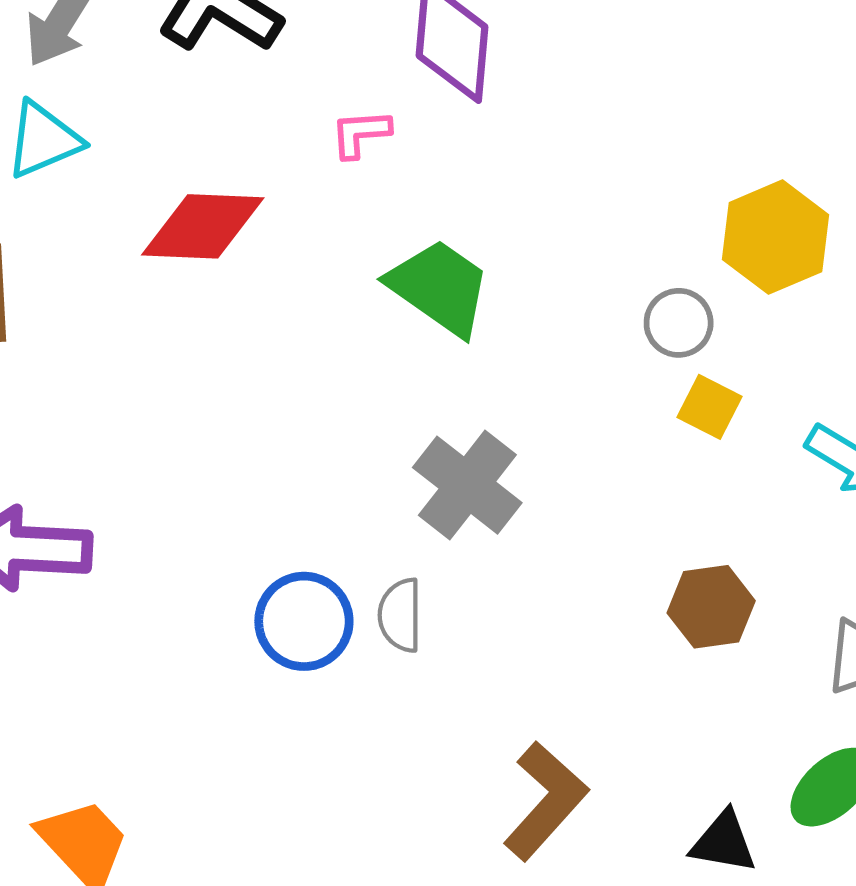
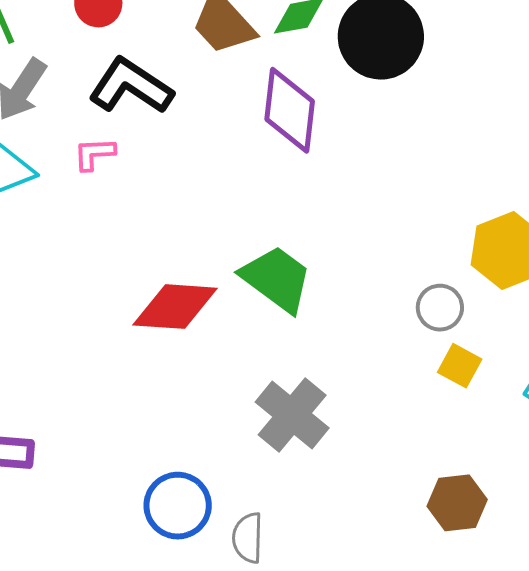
pink L-shape: (360, 133) -> (94, 154), moved
red diamond: (203, 226) -> (175, 307), moved
gray semicircle: (400, 615) -> (248, 538), moved

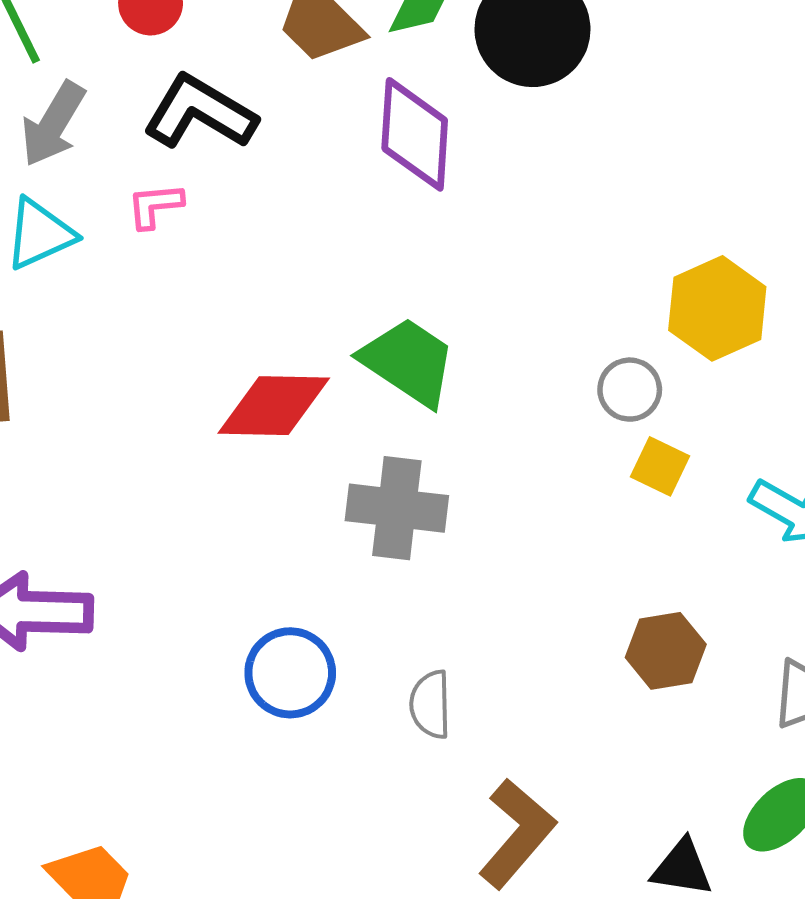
gray cross: (292, 415) -> (397, 508), moved, turned -30
gray semicircle: (248, 538) -> (430, 704), moved

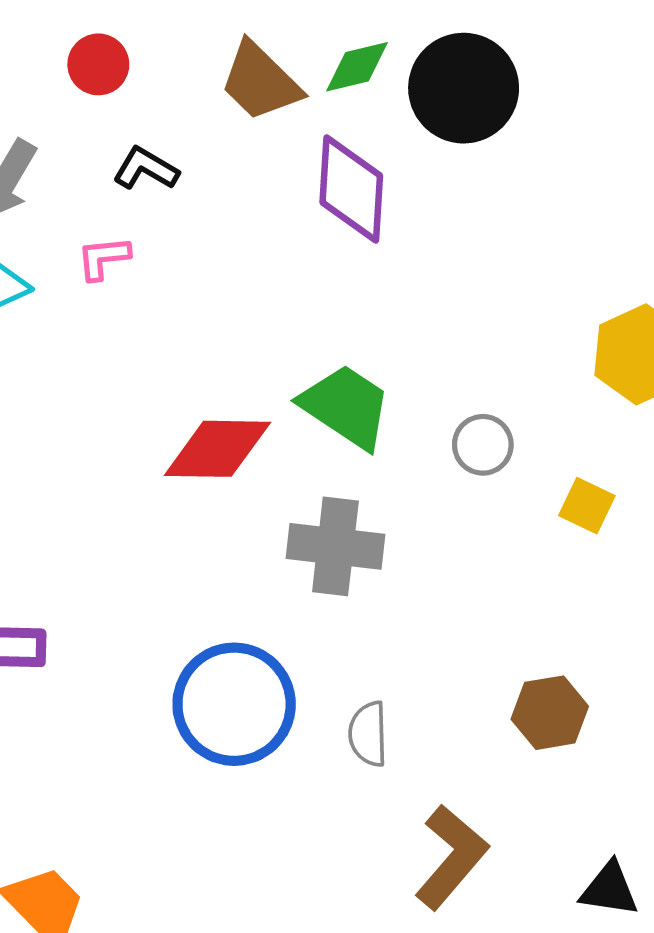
black L-shape: (200, 112) -> (146, 169), size x0.6
gray circle: (630, 390) -> (483, 445), moved
brown hexagon: (666, 651) -> (550, 713), moved
blue circle: (290, 673) -> (234, 704), size x1.4

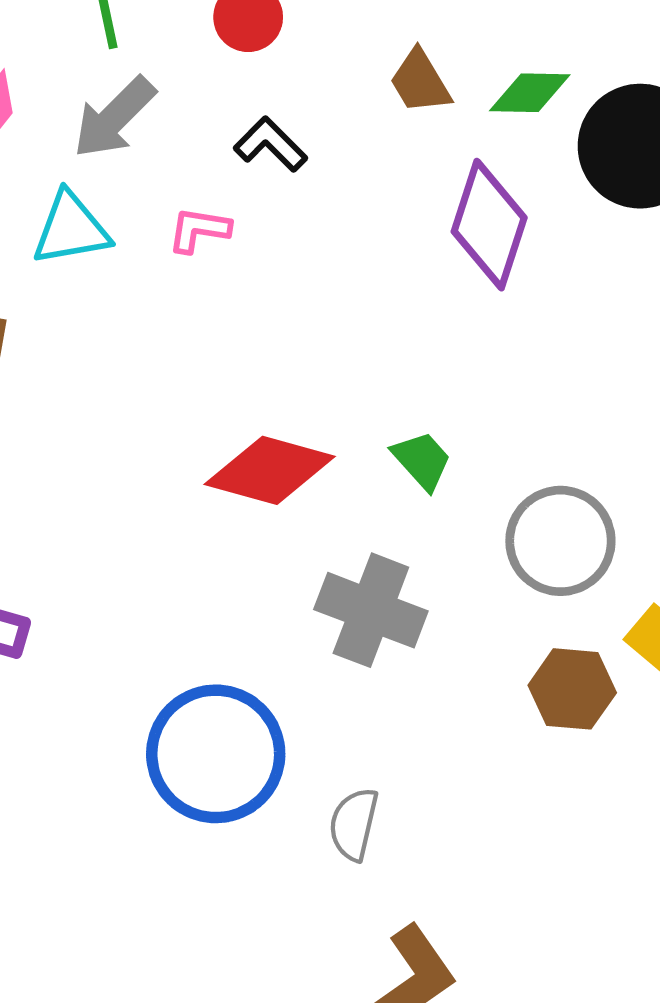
brown trapezoid: (260, 82) -> (420, 82), size x0.7
green trapezoid: (346, 406) -> (422, 460), size x0.6
gray circle: (483, 445) -> (560, 541), size x1.6
brown hexagon: (550, 713) -> (572, 689), moved

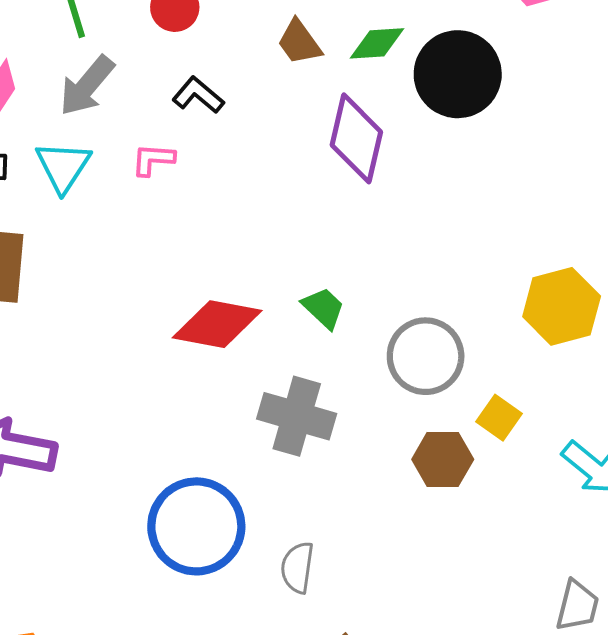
cyan triangle: (71, 229) -> (63, 167), turned -42

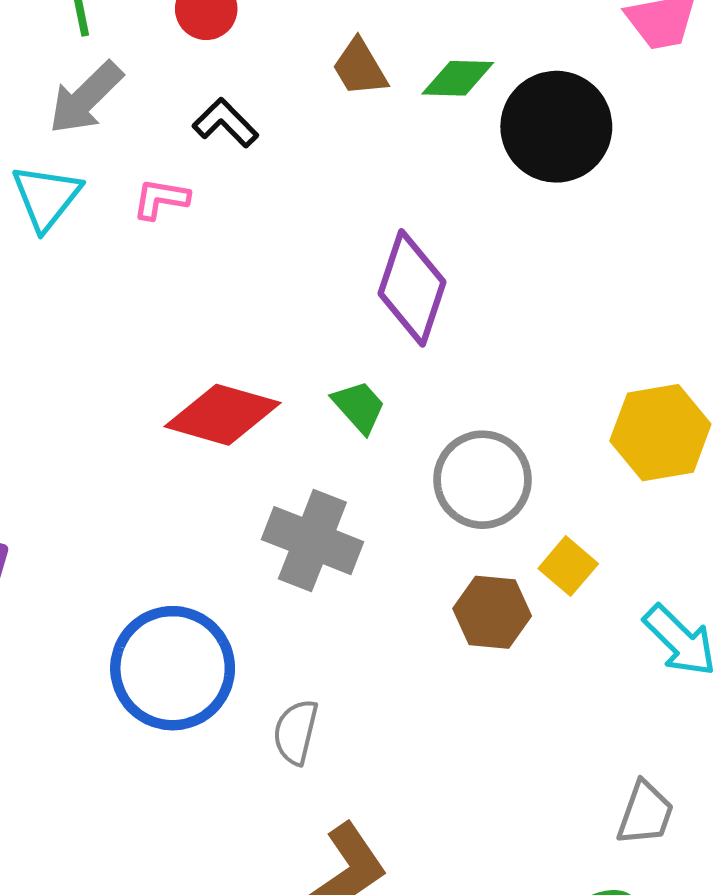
purple diamond: (356, 138) -> (412, 288), moved

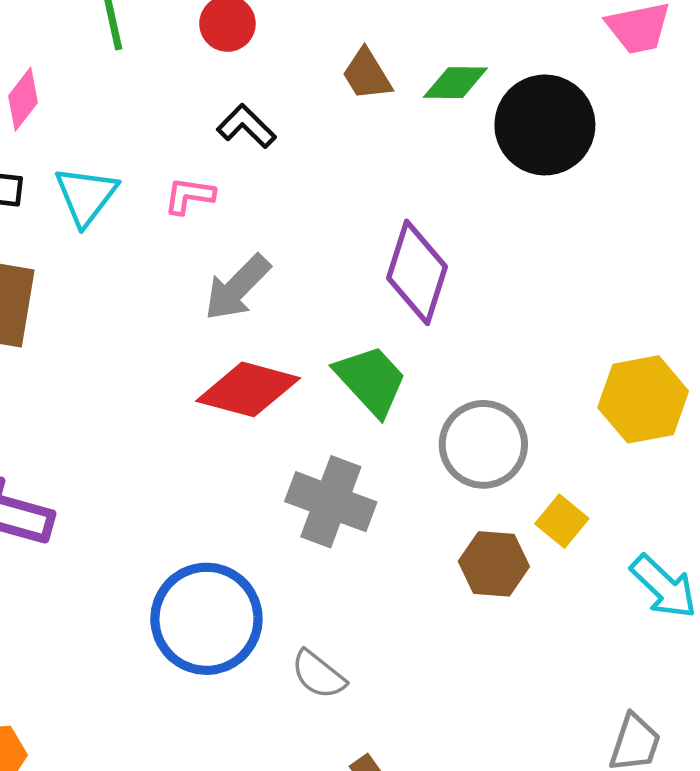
gray arrow: (86, 98) -> (237, 288), moved
green trapezoid: (359, 407) -> (371, 380), size x1.5
gray semicircle: (296, 732) -> (318, 675), turned -64

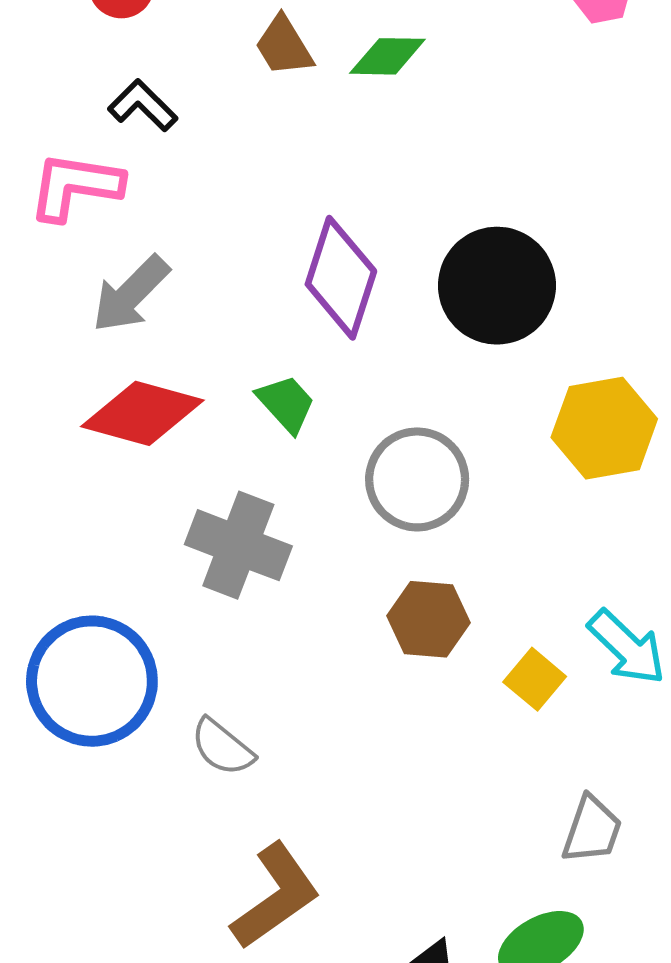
black circle: (545, 125) -> (497, 286), moved
pink L-shape: (189, 196) -> (75, 186), size x1.6
green trapezoid: (371, 380) -> (286, 404), size x0.7
yellow square: (562, 521) -> (535, 679), moved

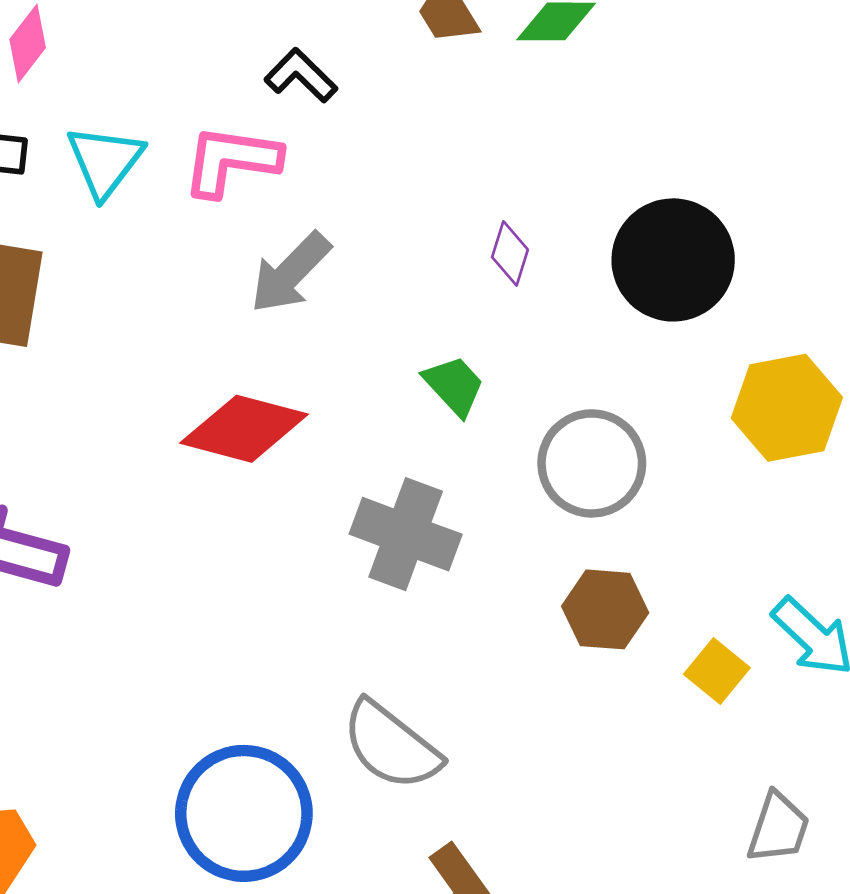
purple diamond: (341, 278) -> (510, 253), size x0.5
red diamond: (142, 413) -> (244, 429), moved
blue circle: (92, 681) -> (244, 813), moved
gray semicircle: (222, 747) -> (391, 746), size x1.5

